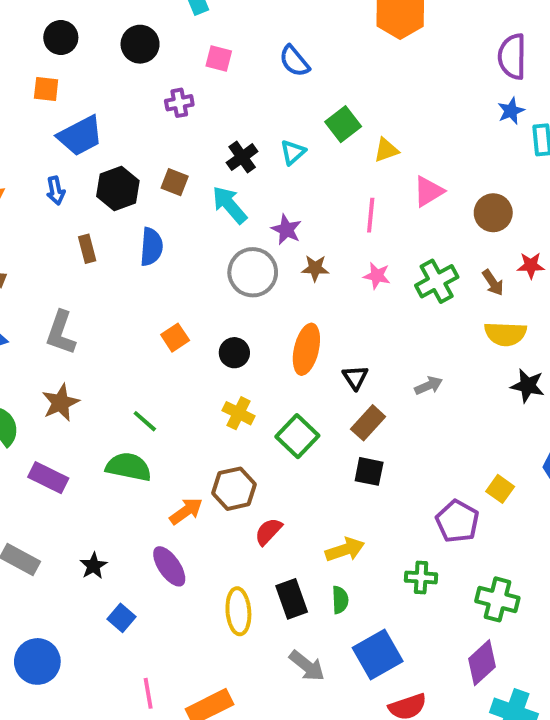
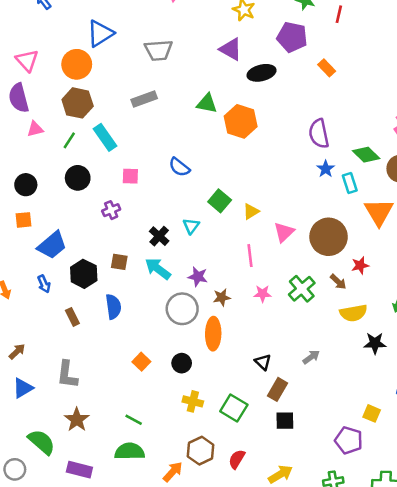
brown circle: (493, 213) -> (329, 237), size x1.5
orange ellipse: (306, 349) -> (213, 334), moved
red semicircle: (268, 531) -> (237, 459), moved

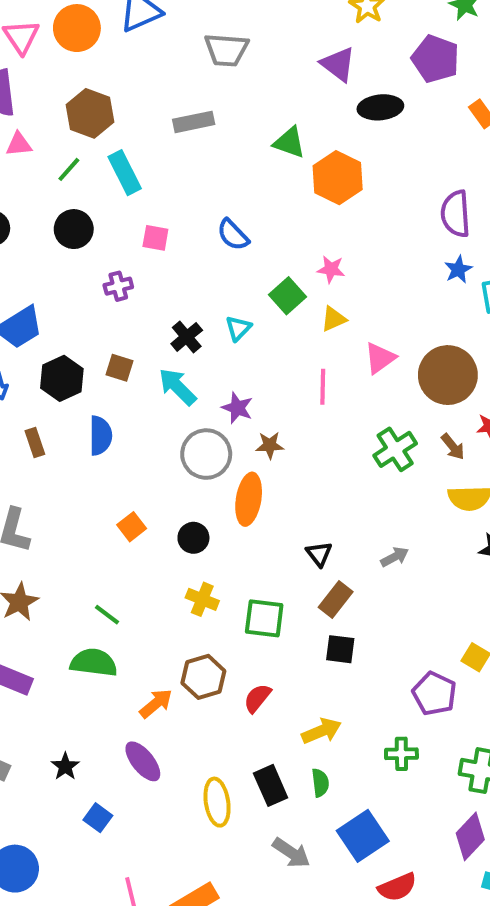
orange circle: (77, 64) -> (77, 28), moved
pink star: (262, 294) -> (331, 269), moved
green square: (234, 408) -> (264, 618), turned -32

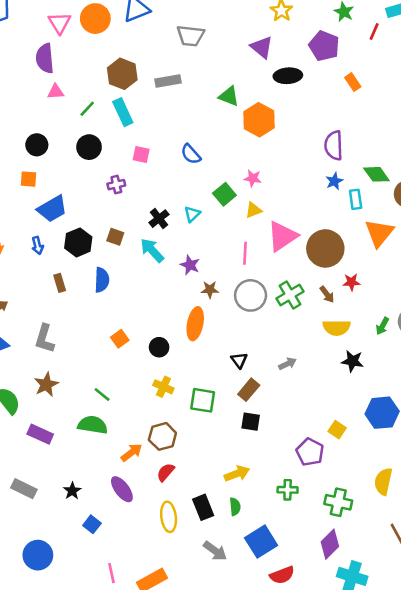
brown hexagon: (90, 113) -> (122, 74), moved
pink triangle: (380, 358) -> (282, 236), size x1.5
gray circle: (206, 454) -> (251, 295), moved
red semicircle: (257, 698) -> (166, 472), moved

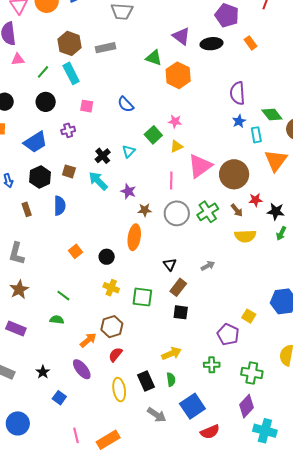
purple triangle: (262, 47) -> (181, 36), moved
black ellipse: (288, 76) -> (212, 44), moved
blue trapezoid: (52, 209) -> (35, 142), moved
black star: (352, 361) -> (276, 211), moved
green semicircle: (93, 425) -> (57, 320), size x0.6

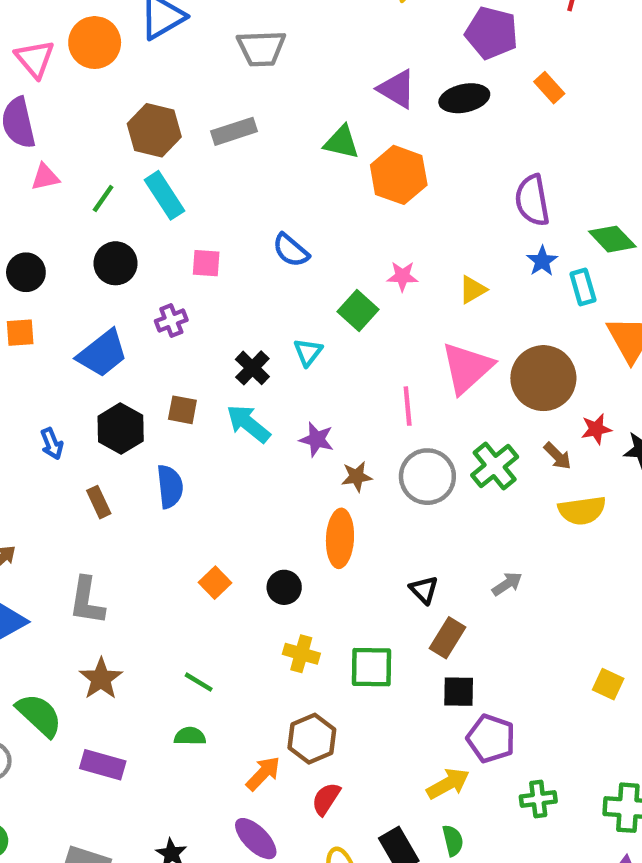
yellow triangle: (176, 146) -> (473, 290), moved
purple pentagon: (228, 334) -> (491, 738), moved

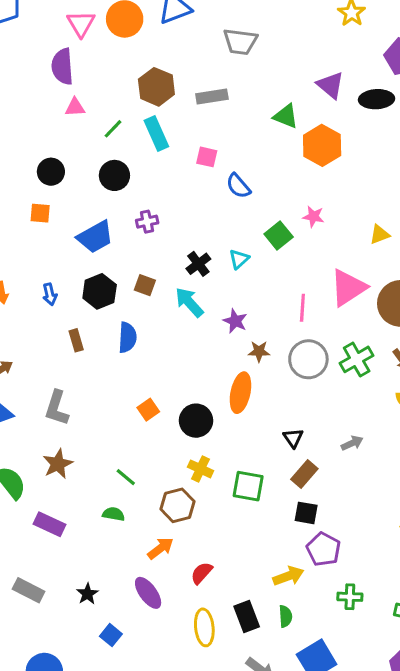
pink square: (206, 263) -> (207, 157), moved
yellow triangle: (473, 290) -> (380, 234), moved
black circle: (284, 587) -> (196, 421), size x1.4
brown hexagon: (312, 739) -> (178, 505), moved

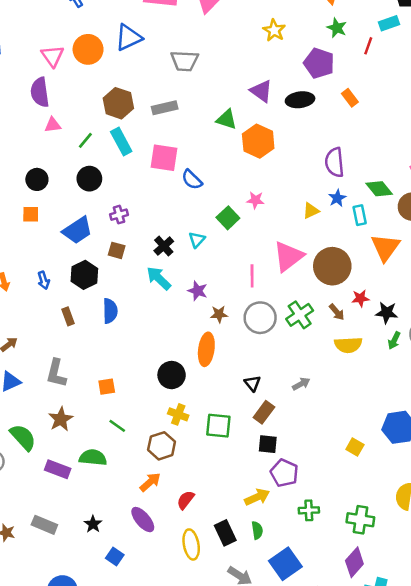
pink square: (207, 157) -> (164, 158), size x1.6
brown square: (145, 285) -> (117, 250), moved
orange square: (148, 410) -> (107, 387), moved, turned 30
green semicircle: (114, 514) -> (93, 458), moved, size x1.5

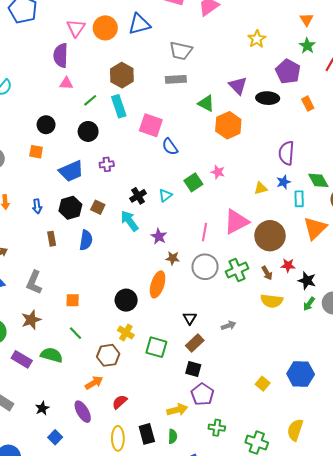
gray rectangle: (165, 108) -> (176, 79), moved
brown square: (117, 250) -> (98, 207), moved

